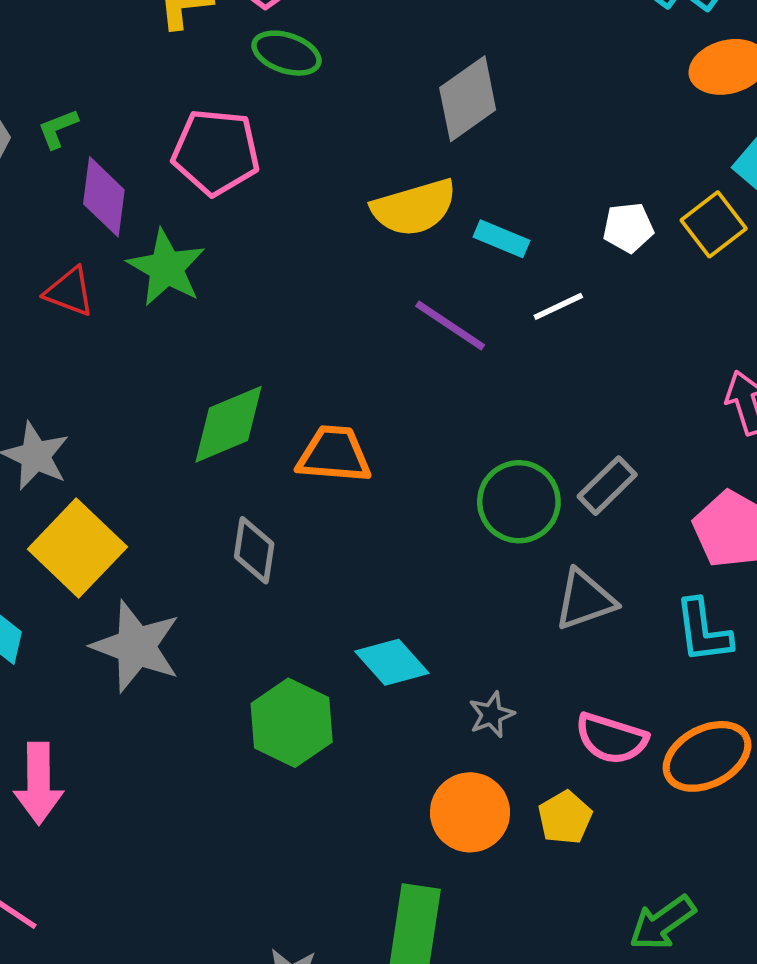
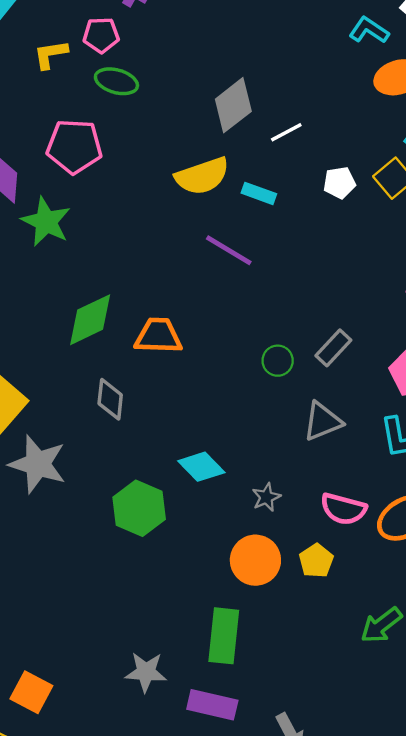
white line: (558, 306) -> (286, 132), moved
green circle: (519, 502) -> (278, 361), size x0.6

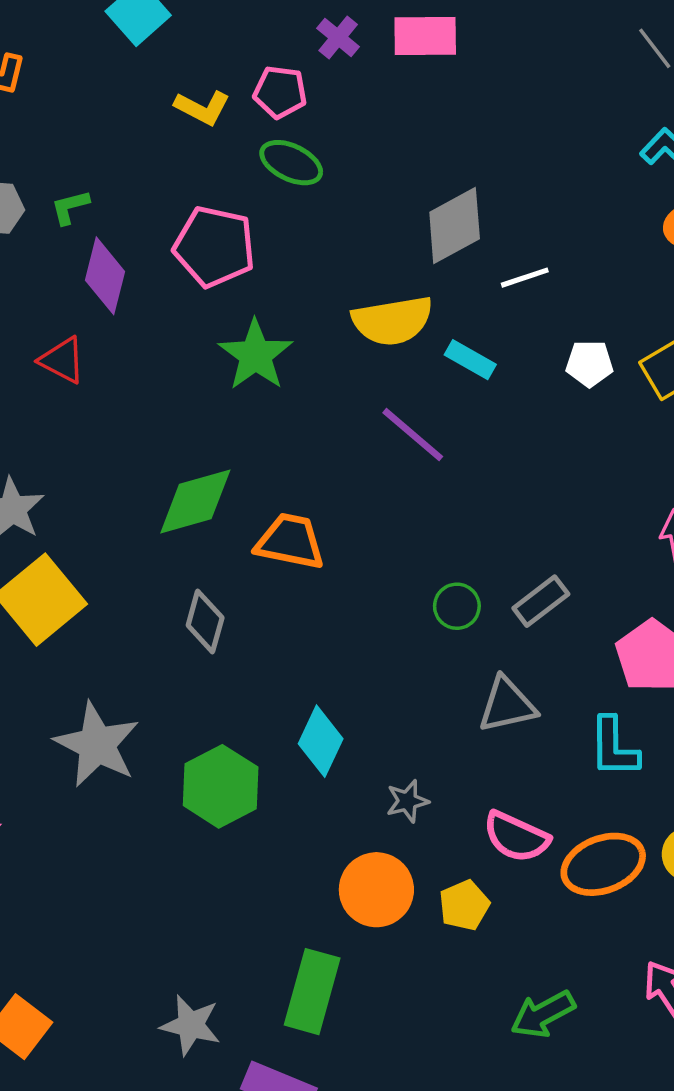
yellow L-shape: (51, 54) -> (202, 108), turned -153
green star: (46, 222) -> (256, 355), moved
gray star: (38, 464) -> (97, 745), moved
cyan diamond: (201, 467) -> (321, 741), turned 60

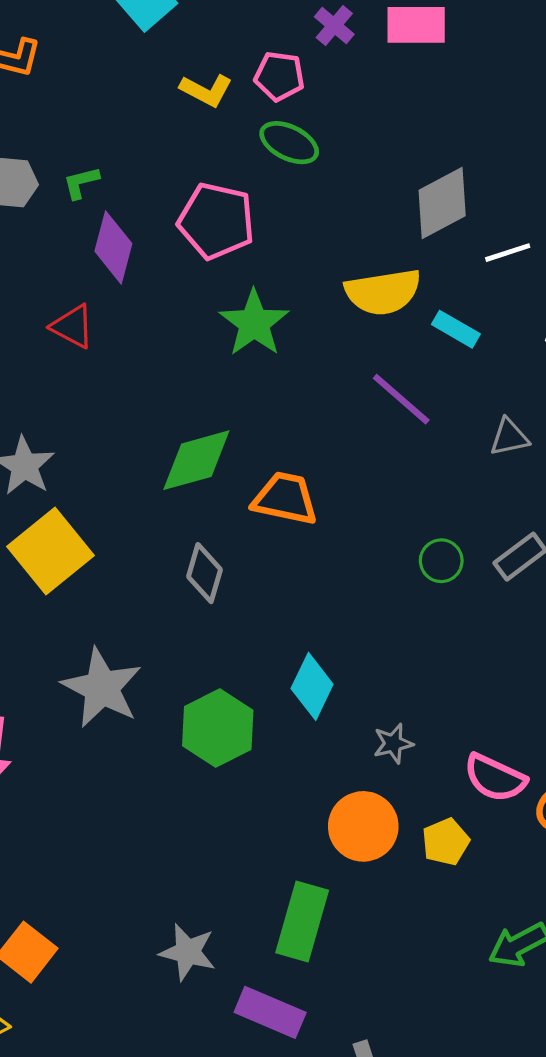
gray triangle: (507, 705) -> (509, 437), moved, size x0.7

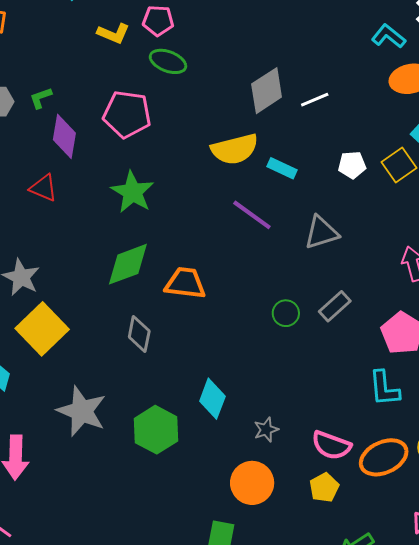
white line: (508, 253) -> (315, 100), moved
green star: (254, 323) -> (132, 192), moved
gray triangle: (509, 437) -> (321, 233), size x1.4
yellow pentagon: (446, 842) -> (324, 488), moved

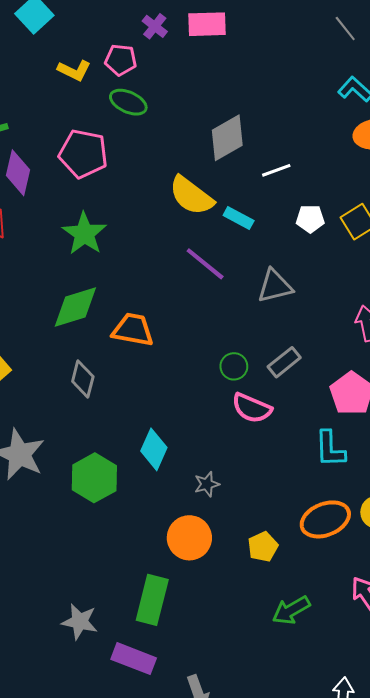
white line: (315, 100) -> (276, 170), moved
yellow semicircle: (235, 149) -> (191, 196), turned 48
pink semicircle: (331, 445) -> (252, 408), moved

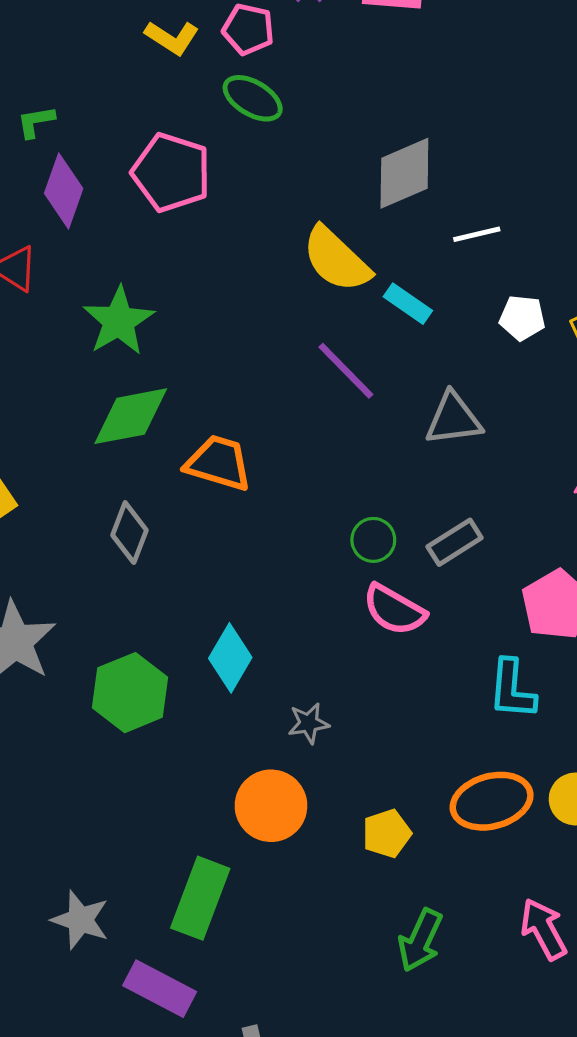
green star: (84, 234) -> (119, 321), moved
green arrow: (291, 610) -> (420, 940), turned -42

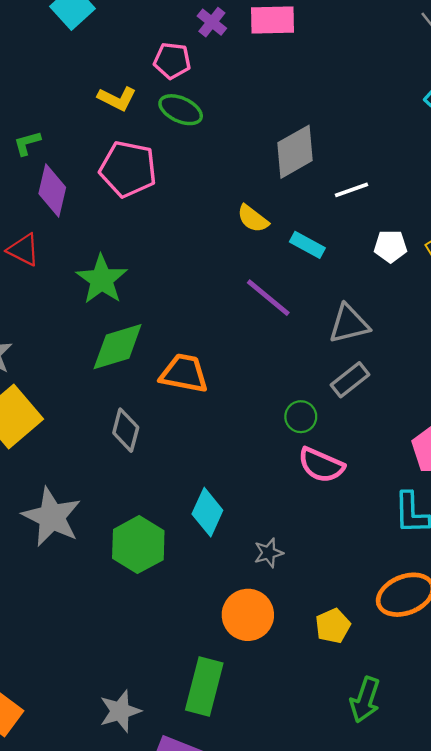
yellow L-shape: (172, 38) -> (117, 98), moved
yellow semicircle: (336, 259) -> (253, 219), size x0.6
gray rectangle: (455, 542) -> (350, 380), moved
gray star: (80, 920) -> (120, 711), turned -30

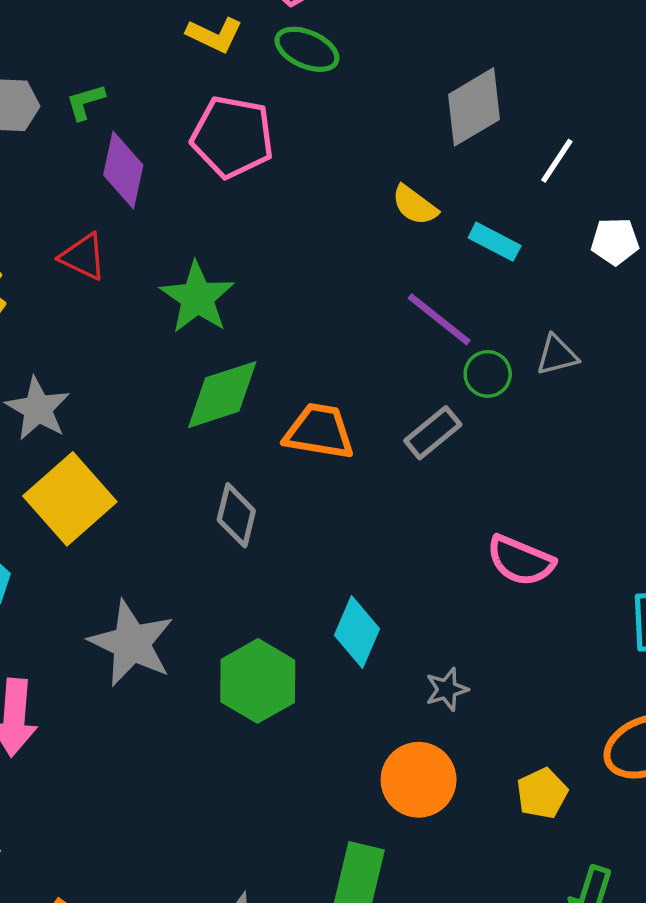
white line: (351, 190) -> (557, 161), turned -36
gray triangle: (349, 324) -> (557, 355), size x0.7
gray rectangle: (350, 380) -> (433, 433), moved
green circle: (301, 417) -> (488, 374), moved

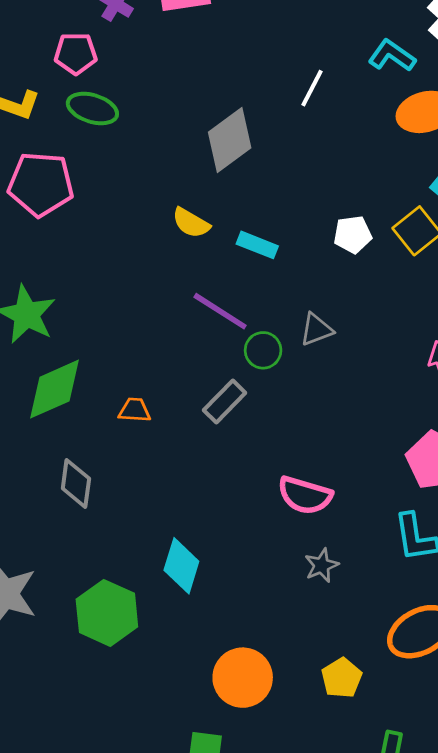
white line: (557, 161) -> (312, 88), moved
orange trapezoid: (319, 431) -> (135, 410), size x0.6
gray star: (447, 689) -> (322, 565), moved

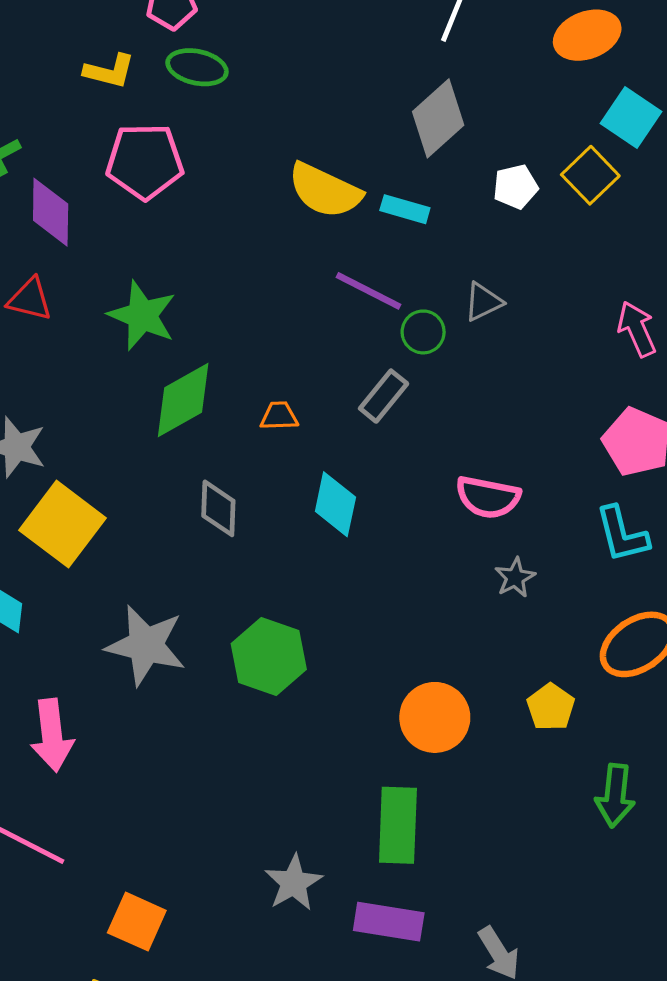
gray diamond: (230, 140) -> (438, 118), moved
yellow semicircle: (191, 223) -> (325, 190), size x1.6
cyan diamond: (181, 566) -> (335, 504), moved

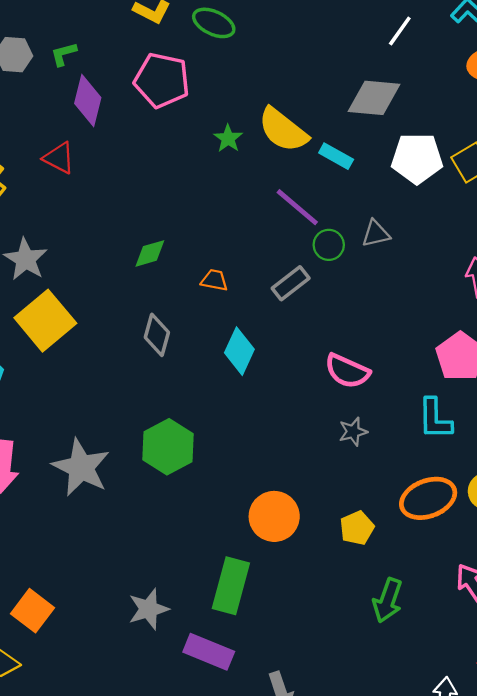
gray diamond: (438, 118) -> (374, 98), turned 34
white pentagon: (515, 187) -> (417, 158), size x1.6
green star: (142, 316) -> (228, 138), moved, size x0.6
green diamond: (183, 400) -> (150, 253), size x0.6
gray star: (146, 645) -> (81, 467), moved

